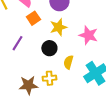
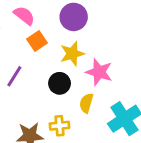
pink star: (88, 35) -> (99, 72), moved

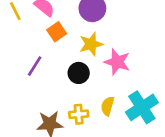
yellow semicircle: (86, 103) -> (108, 106), moved

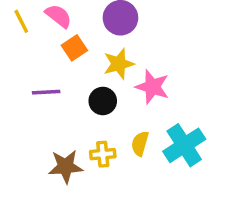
purple line: (35, 66) -> (46, 92), turned 55

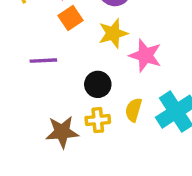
black circle: (103, 101) -> (98, 84), moved

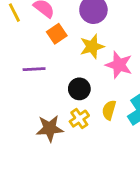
yellow cross: (98, 120) -> (79, 119), turned -30

